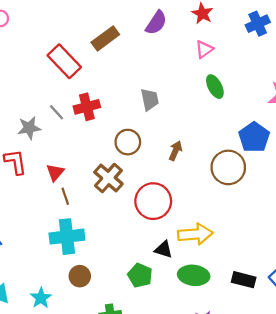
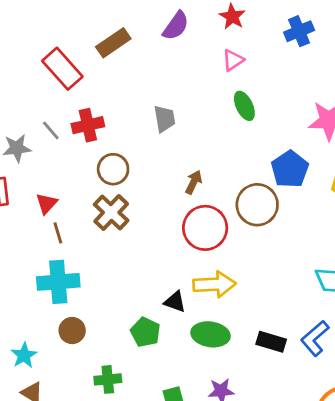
brown circle: (128, 142) -> (113, 169), moved
red circle: (153, 201) -> (205, 228), moved

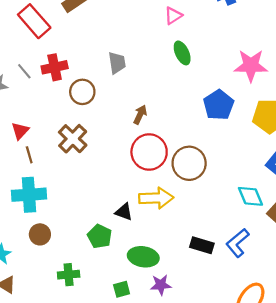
brown circle: (113, 169) -> (82, 92), moved
brown circle: (257, 205) -> (189, 163), moved
green ellipse: (210, 334) -> (143, 257), moved

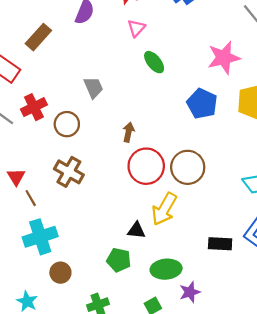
yellow arrow: (156, 198) -> (164, 209), turned 136

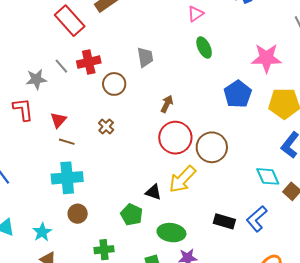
brown cross: (69, 172) -> (106, 126), size x0.6
brown line: (31, 198) -> (67, 142), turned -56

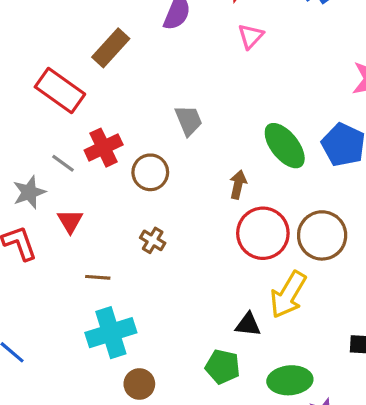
green ellipse: (204, 47) -> (285, 146), moved, size x1.4
red triangle: (58, 120) -> (70, 221), moved

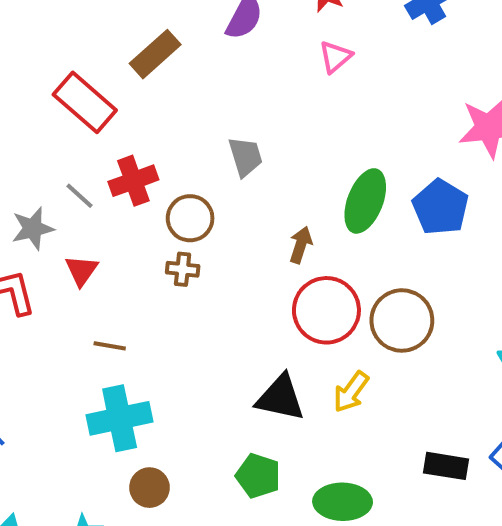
green ellipse: (285, 146) -> (365, 201), turned 54
brown cross: (153, 240) -> (183, 269), moved, turned -30
yellow arrow: (288, 295) -> (351, 392), size x0.7
black triangle: (248, 325) -> (280, 398), moved, size x1.5

